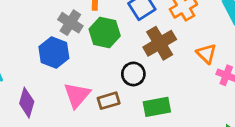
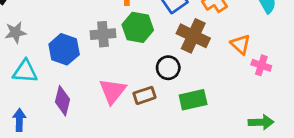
gray cross: (70, 23) -> (103, 34), moved, turned -35
brown cross: (160, 43) -> (193, 36), turned -32
blue hexagon: (54, 52) -> (64, 49), moved

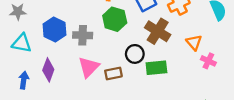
gray cross: (103, 34) -> (83, 35), moved
green rectangle: (193, 100) -> (156, 68), moved
blue arrow: (19, 120) -> (24, 80), moved

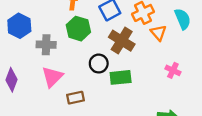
blue hexagon: (54, 29) -> (19, 26), moved
orange triangle: (194, 42) -> (159, 33), moved
brown rectangle: (113, 74) -> (75, 98), moved

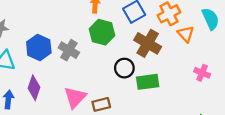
blue hexagon: (19, 26) -> (39, 47), moved
gray cross: (46, 45) -> (69, 50), turned 30
pink triangle: (52, 77) -> (75, 97), moved

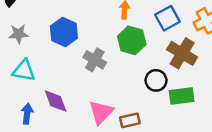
blue hexagon: (39, 47) -> (64, 32), moved
purple diamond: (34, 88) -> (56, 101), turned -40

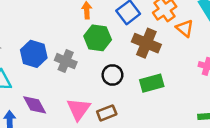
blue hexagon: (64, 32) -> (34, 54), moved
black circle: (156, 80) -> (112, 75), moved

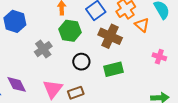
blue hexagon: (34, 54) -> (15, 21), moved
gray cross: (66, 61) -> (43, 49), turned 30

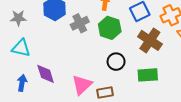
gray cross: (43, 49) -> (80, 23), moved

